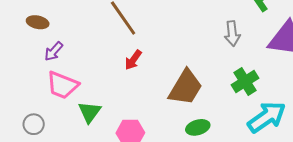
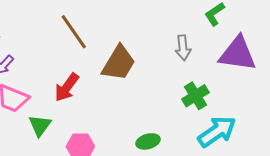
red arrow: (133, 60) -> (67, 87), moved, size x1.4
brown trapezoid: (185, 87) -> (119, 63), moved

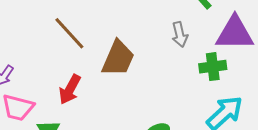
green cross: (195, 96) -> (213, 67), moved, turned 32

